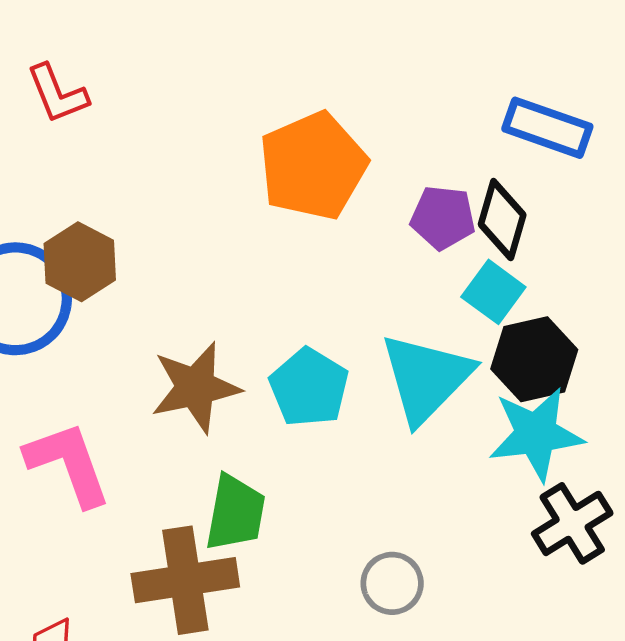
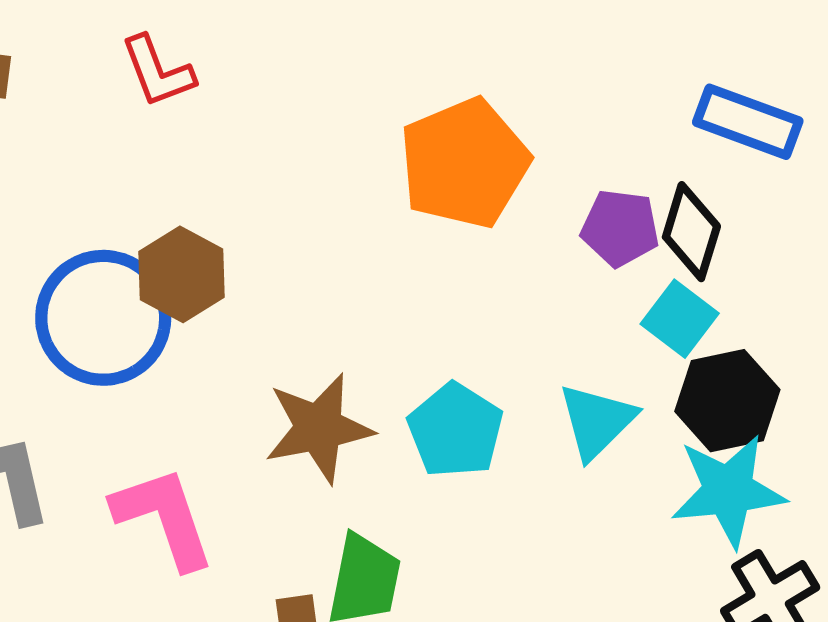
cyan triangle: (426, 378) -> (597, 421), size x0.7

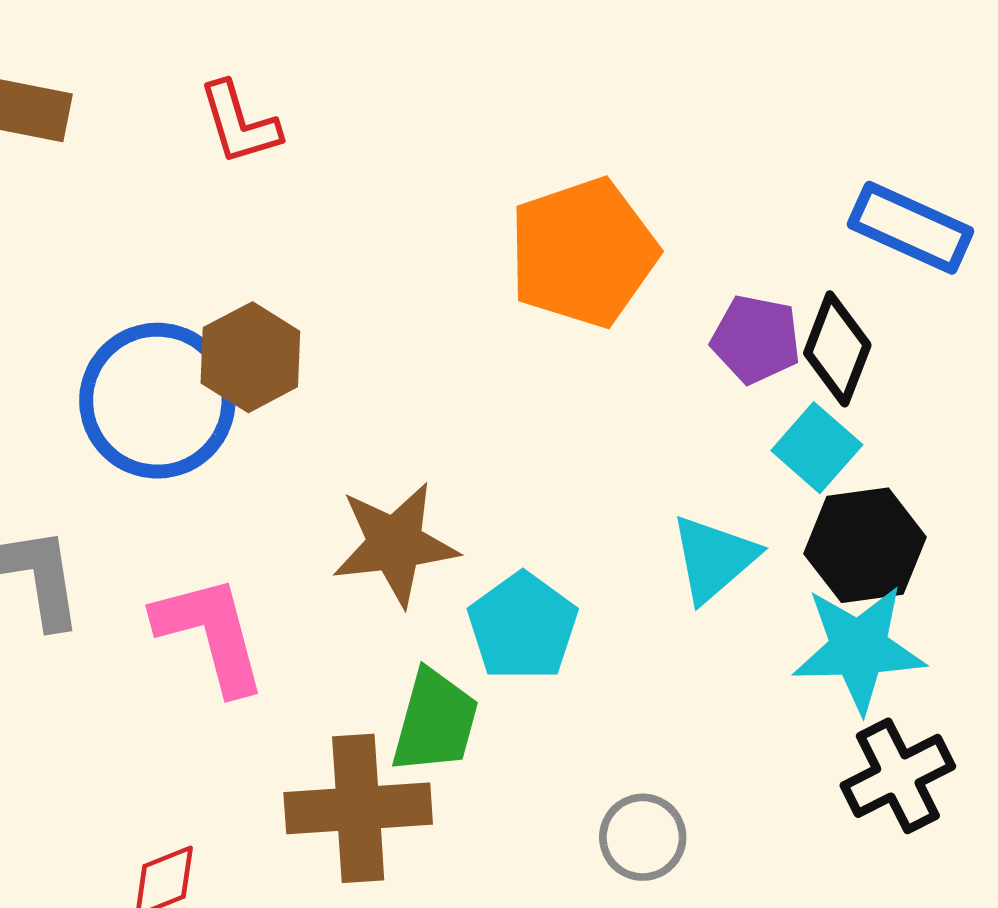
cyan pentagon: (455, 430) -> (523, 627), moved

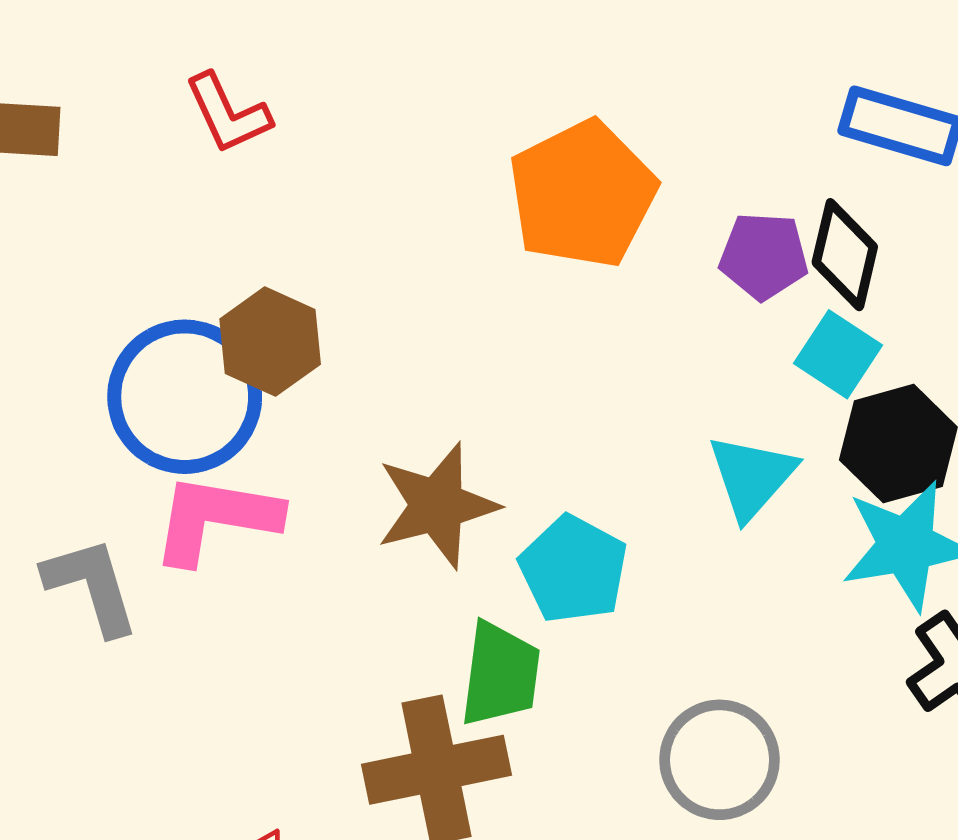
pink L-shape: (211, 634) -> (216, 519), moved, turned -58
gray circle: (643, 837) -> (720, 760), size x1.4

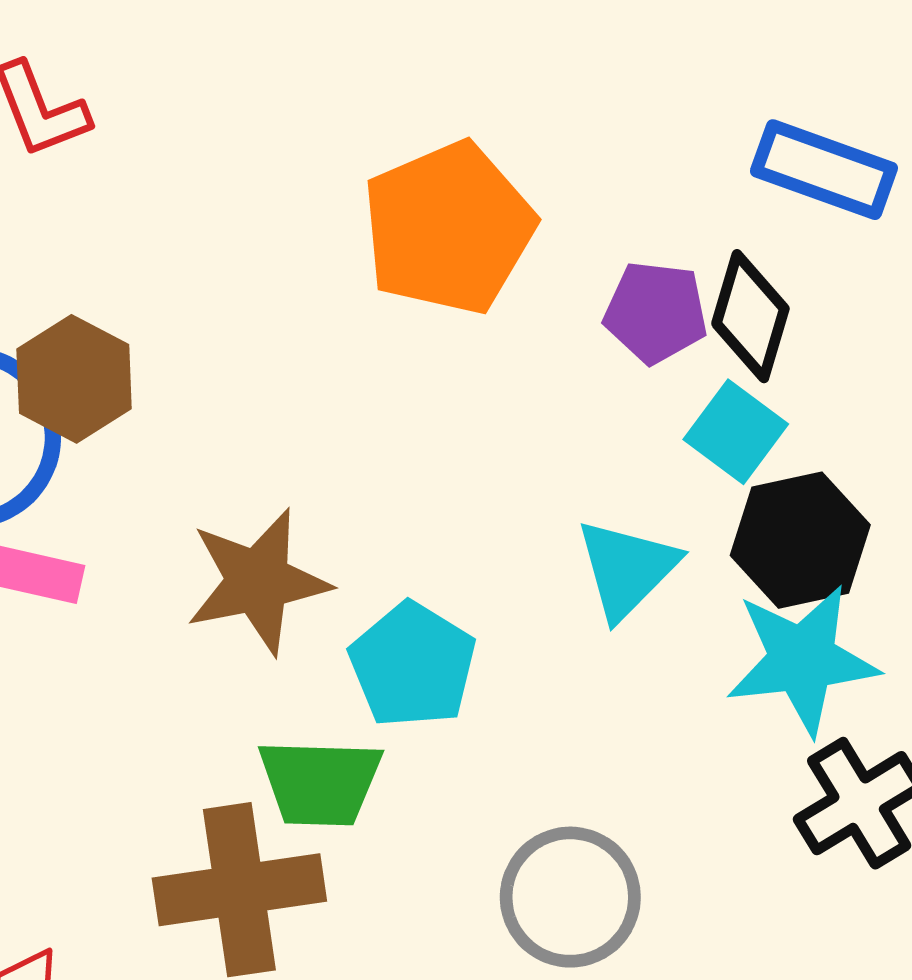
green trapezoid: (500, 674) -> (320, 782), turned 81

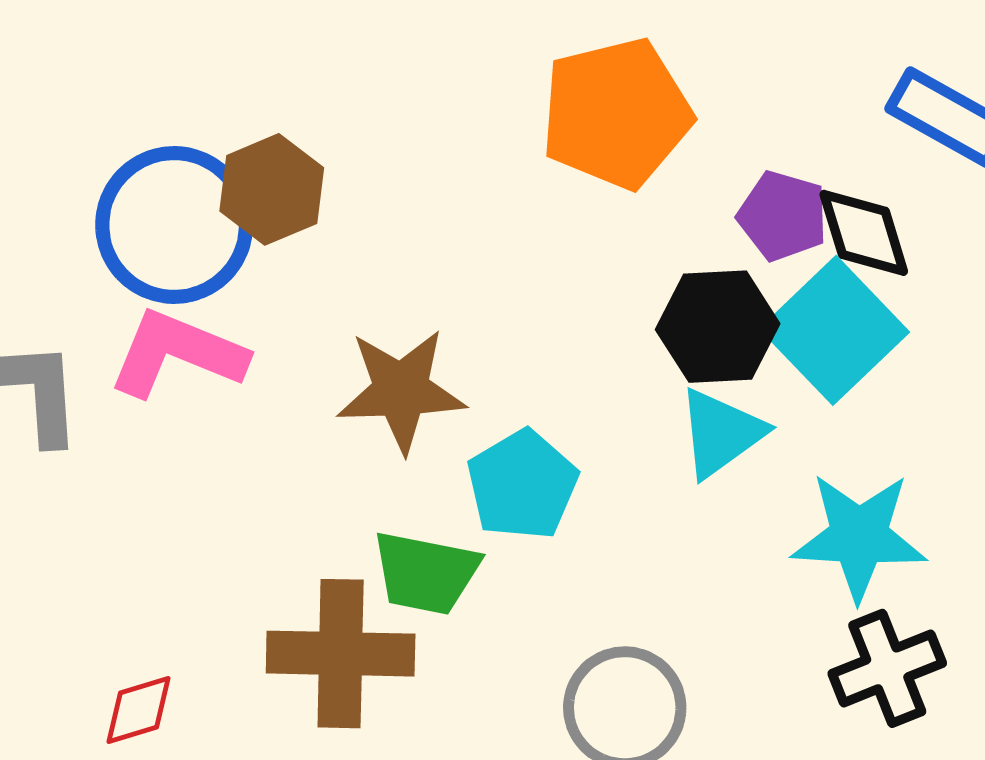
black diamond: (750, 316) -> (864, 233), turned -43
cyan square: (736, 432) -> (835, 330), size x1.6
black hexagon: (800, 540) -> (718, 327), moved

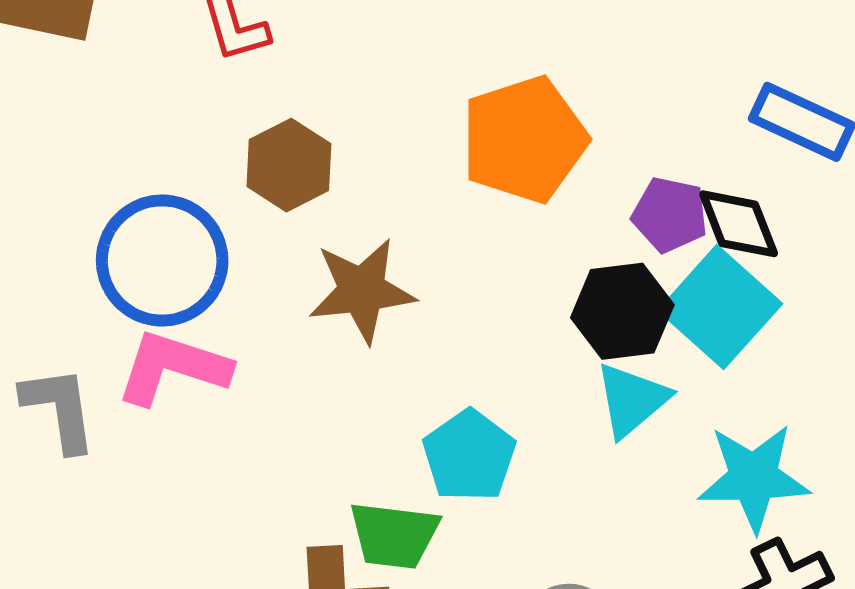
brown hexagon: (272, 189) -> (289, 165), moved
brown star: (401, 390) -> (362, 291), moved

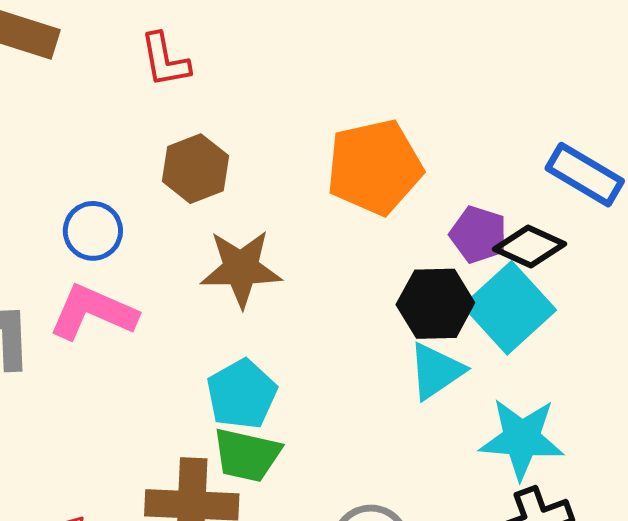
black diamond: (739, 224) -> (529, 247), turned -50
blue circle: (162, 260) -> (93, 231), size x0.6
cyan pentagon: (469, 456) -> (242, 394), moved

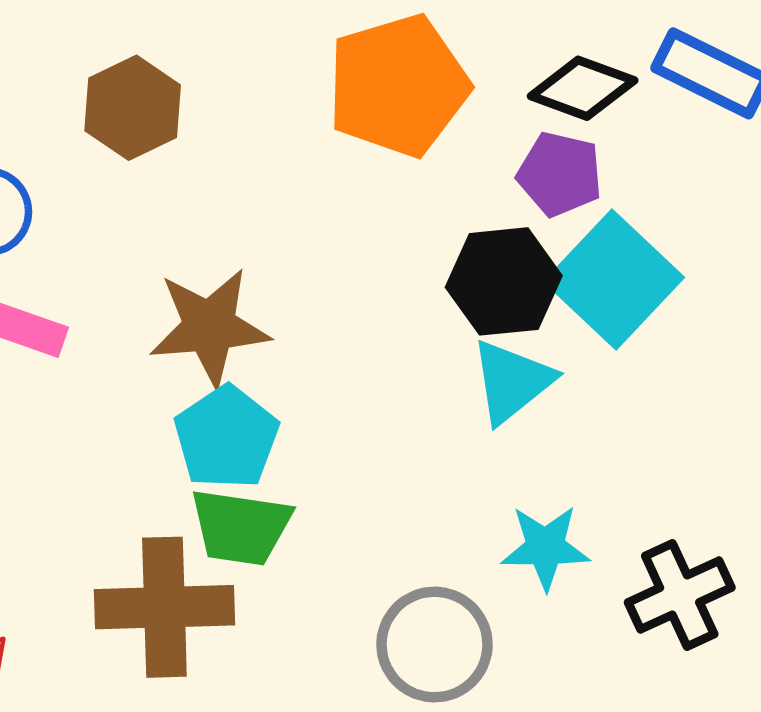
black diamond: (529, 247) -> (583, 88), moved
brown star: (241, 269) -> (210, 327), moved
cyan star: (522, 439) -> (545, 547), moved, size x0.7

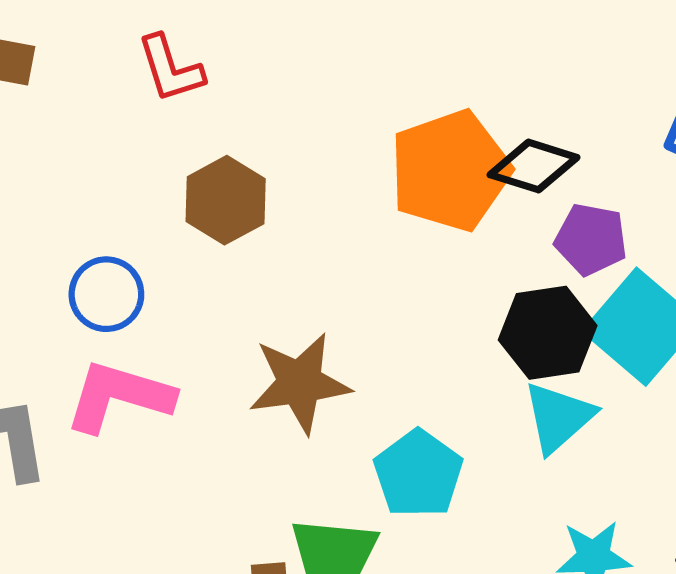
black diamond: (583, 88) -> (533, 166), moved
cyan pentagon: (226, 437) -> (418, 474), moved

